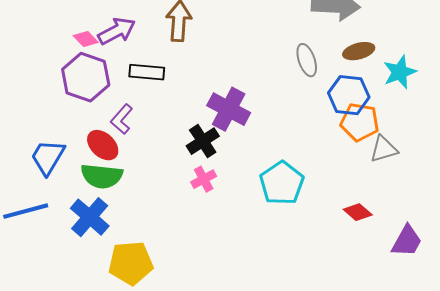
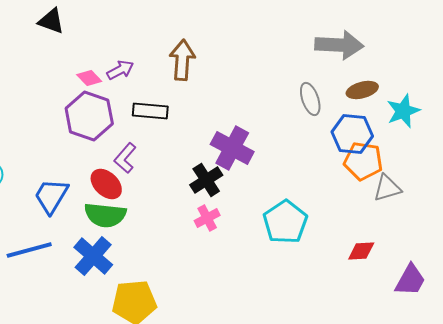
purple arrow: (117, 31) -> (120, 70), size x0.7
red diamond: (358, 212) -> (361, 251), turned -44

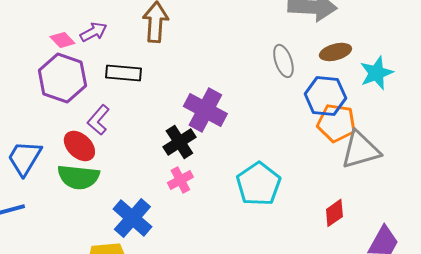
gray triangle: (387, 188) -> (360, 150), size x1.4
red diamond: (361, 251) -> (334, 213), turned -32
blue cross: (93, 256) -> (132, 218), moved

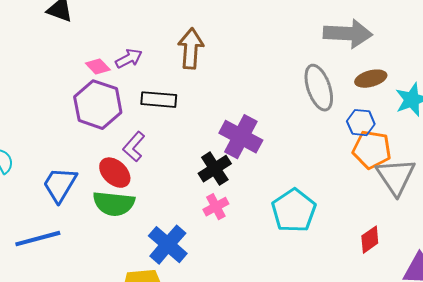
gray ellipse: (283, 61) -> (319, 88), size x1.4
blue hexagon: (325, 96) -> (361, 123), size x0.7
gray triangle: (360, 150) -> (396, 177), turned -48

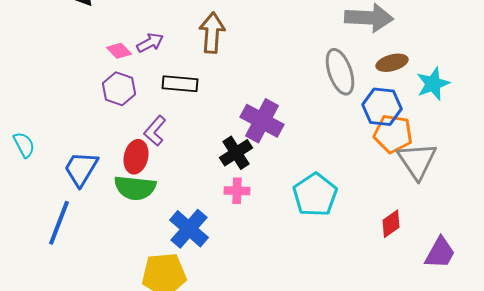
purple hexagon: (98, 105) -> (119, 89), size x0.7
blue hexagon: (361, 123) -> (382, 107), size x1.4
red ellipse: (115, 173) -> (136, 157), turned 60
pink cross: (216, 207) -> (237, 191), turned 30
blue line: (38, 239) -> (59, 223), turned -54

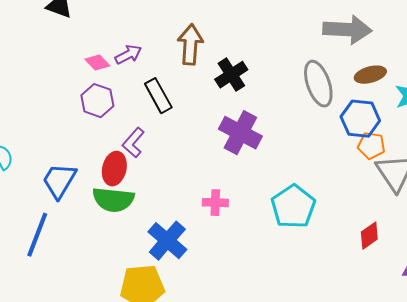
black rectangle: (180, 84) -> (158, 96), turned 56
orange pentagon: (393, 134) -> (371, 146), size x0.7
black cross: (236, 153) -> (231, 75), moved

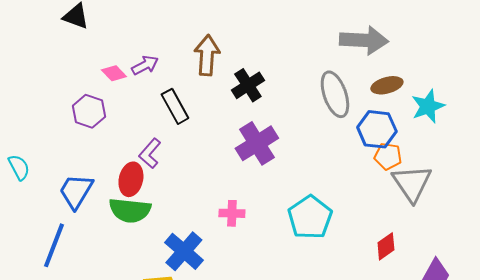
purple hexagon: (97, 101) -> (89, 111), moved
purple cross: (240, 133) -> (257, 143), turned 30

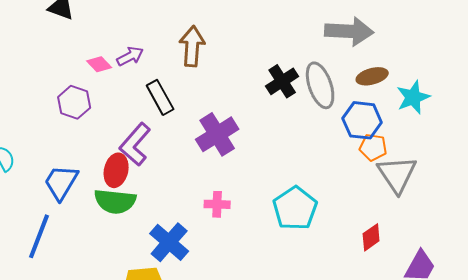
black cross: (248, 85) -> (282, 81), moved
purple cross: (257, 143) -> (217, 134), moved
purple L-shape: (150, 153) -> (135, 144), size x1.4

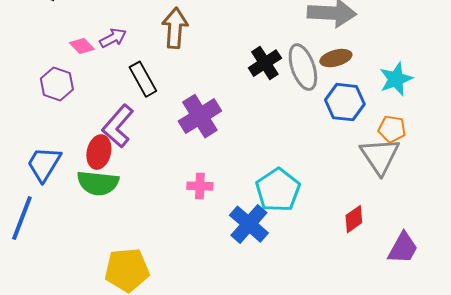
brown ellipse: (372, 76) -> (336, 58), moved
orange pentagon: (373, 147) -> (392, 129), moved
blue cross: (169, 242) -> (249, 224), moved

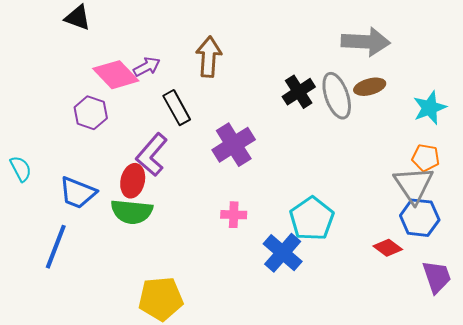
pink diamond: (82, 46) -> (116, 75), size x1.8
blue hexagon: (345, 102) -> (420, 218), moved
blue trapezoid: (44, 164) -> (78, 193), turned -99
red diamond: (354, 219) -> (388, 248), turned 72
purple trapezoid: (403, 248) -> (437, 277), turned -48

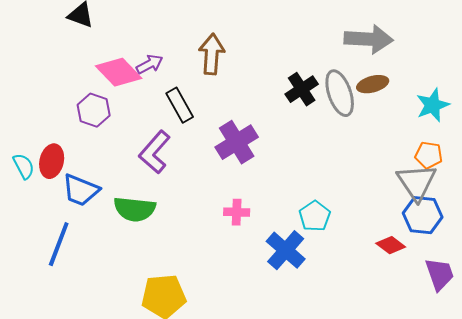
red ellipse: (133, 181) -> (52, 161), moved
cyan pentagon: (312, 219) -> (315, 216), size x0.7

